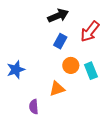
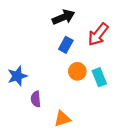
orange triangle: (57, 89) -> (62, 119), moved
purple semicircle: (34, 107) -> (36, 99), moved

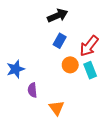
red arrow: (98, 34) -> (89, 46), moved
orange triangle: (62, 119) -> (57, 108), turned -49

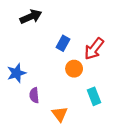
black arrow: (58, 16) -> (31, 17), moved
cyan rectangle: (90, 70) -> (94, 96), moved

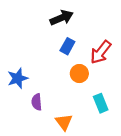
black arrow: (31, 17) -> (62, 18), moved

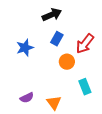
blue star: (18, 78) -> (25, 48), moved
purple semicircle: (37, 102) -> (27, 98), moved, turned -112

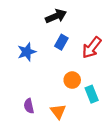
orange circle: (67, 62) -> (72, 80), moved
purple semicircle: (27, 98) -> (29, 106), turned 104

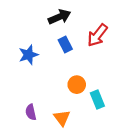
blue rectangle: (61, 42) -> (65, 44), turned -56
red arrow: (92, 48) -> (97, 35), moved

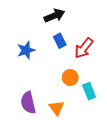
red arrow: (97, 35) -> (84, 48), moved
purple semicircle: (31, 112) -> (28, 103), size x1.5

